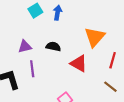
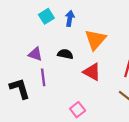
orange triangle: (95, 37) -> (95, 40), moved
purple triangle: (25, 47) -> (35, 54), turned 32

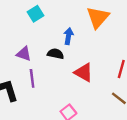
blue arrow: (70, 18) -> (68, 36), moved
orange triangle: (95, 40) -> (98, 17), moved

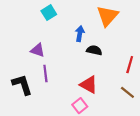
black semicircle: (56, 54) -> (94, 50), moved
red triangle: (84, 73) -> (89, 85), moved

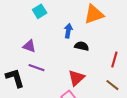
orange triangle: (107, 16) -> (94, 14), turned 30
purple line: (45, 74) -> (36, 68), turned -63
red triangle: (89, 85) -> (76, 78), turned 48

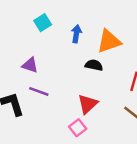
orange triangle: (94, 14) -> (109, 41), moved
blue arrow: (68, 31) -> (76, 34), moved

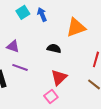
blue arrow: (76, 34) -> (42, 14), moved, turned -32
black semicircle: (94, 65) -> (54, 48), moved

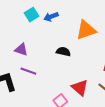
blue arrow: (42, 14) -> (51, 17), turned -88
red triangle: (59, 77) -> (80, 88), moved, turned -36

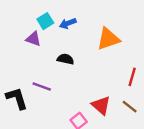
purple triangle: (21, 50) -> (33, 39), moved
black semicircle: (63, 52) -> (65, 59), moved

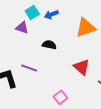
red triangle: (101, 105) -> (82, 67), moved

